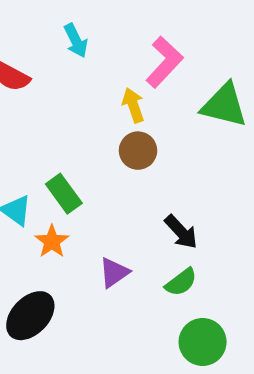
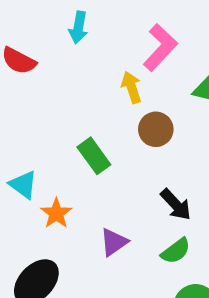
cyan arrow: (76, 41) -> (78, 28), turned 36
brown circle: (138, 151) -> (156, 129), moved
green rectangle: (64, 194) -> (94, 156), moved

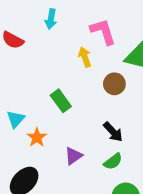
pink L-shape: (160, 47) -> (103, 32), turned -60
brown circle: (156, 129) -> (114, 84), moved
cyan triangle: (23, 185) -> (16, 119), turned 36

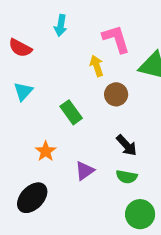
brown circle: (114, 84) -> (116, 94), moved
cyan triangle: (16, 119) -> (23, 91), moved
green semicircle: (113, 161) -> (127, 177), turned 48

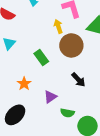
brown circle: (116, 94) -> (71, 45), size x1.5
green semicircle: (127, 177) -> (67, 113), moved

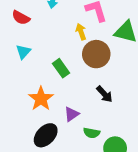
orange star: (24, 84) -> (41, 99), size x1.5
black ellipse: (15, 115) -> (46, 135), moved

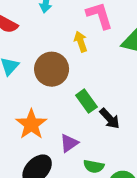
brown circle: (96, 54) -> (52, 69), moved
green rectangle: (61, 68) -> (86, 101), moved

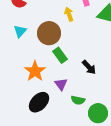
green rectangle: (86, 101) -> (60, 55), moved
purple triangle: (69, 143) -> (61, 84), turned -32

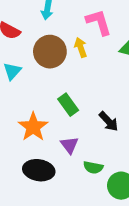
brown circle: (49, 33) -> (50, 52), moved
black ellipse: (39, 102) -> (39, 170), turned 55

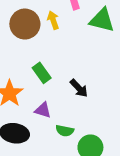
purple triangle: (69, 145) -> (43, 110), turned -36

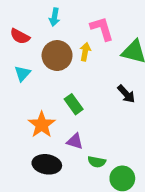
yellow arrow: (53, 20) -> (85, 52), turned 30
black arrow: (79, 88) -> (126, 94), moved

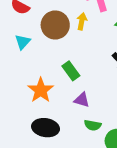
purple triangle: (75, 141) -> (82, 100), moved

